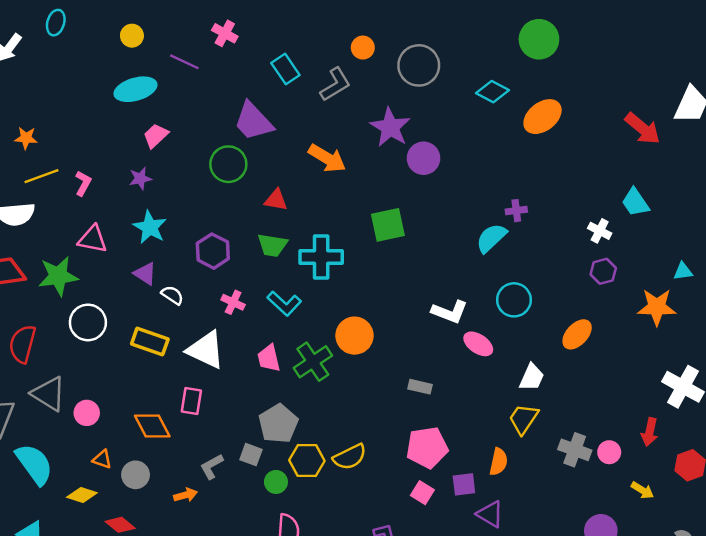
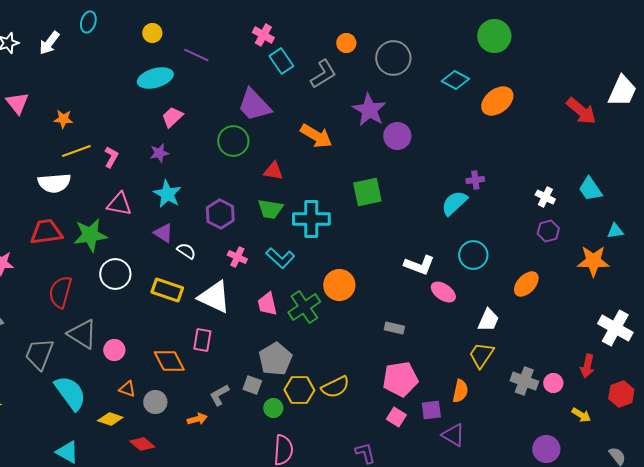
pink cross: (225, 33) -> (263, 35), moved
cyan trapezoid: (635, 202) -> (590, 189), moved

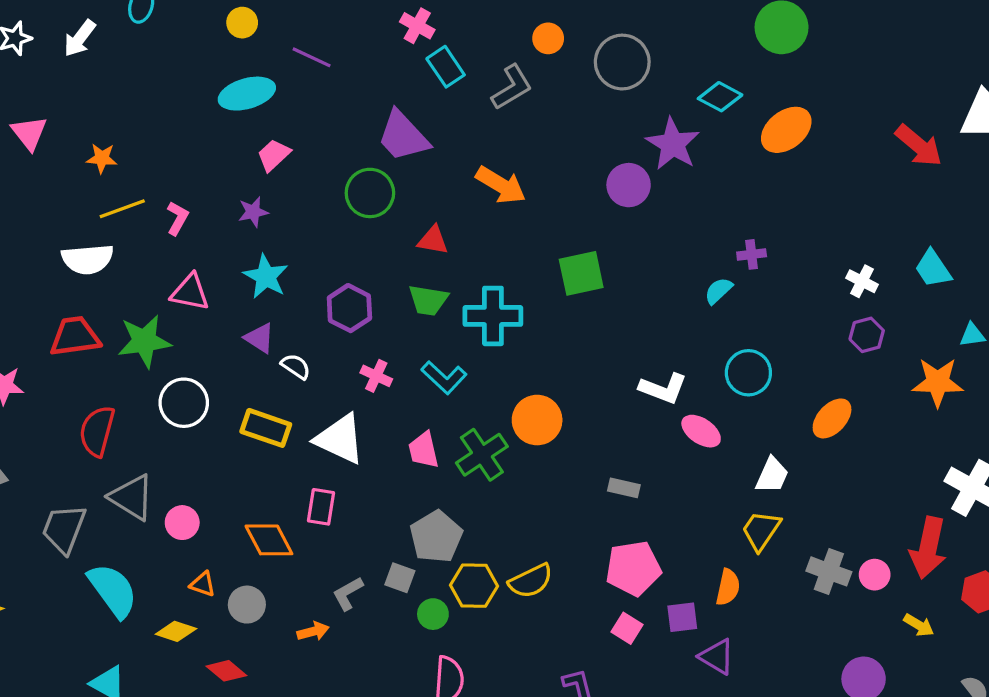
purple star: (369, 110) -> (673, 144), moved
cyan semicircle: (454, 203) -> (718, 291), size x0.7
red arrow: (587, 366) -> (928, 548), size x1.6

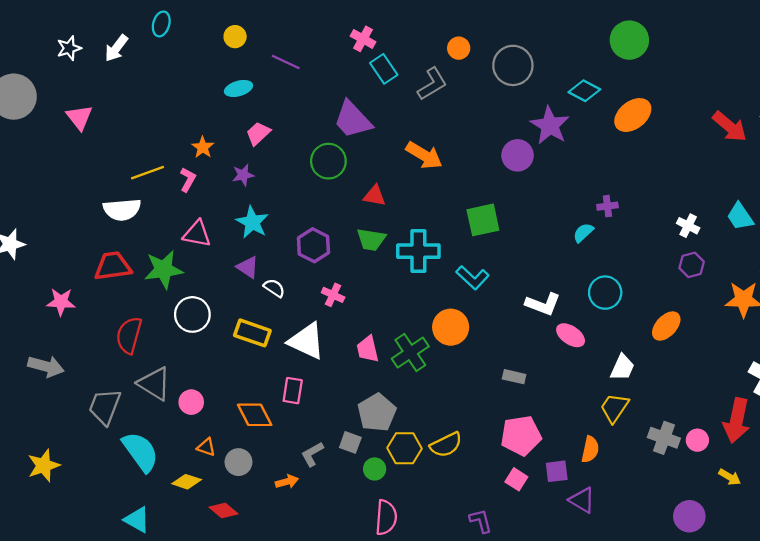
cyan ellipse: (247, 94) -> (238, 88), size x0.7
orange star: (102, 158) -> (203, 147), moved, turned 30
cyan L-shape: (444, 377) -> (473, 278), moved

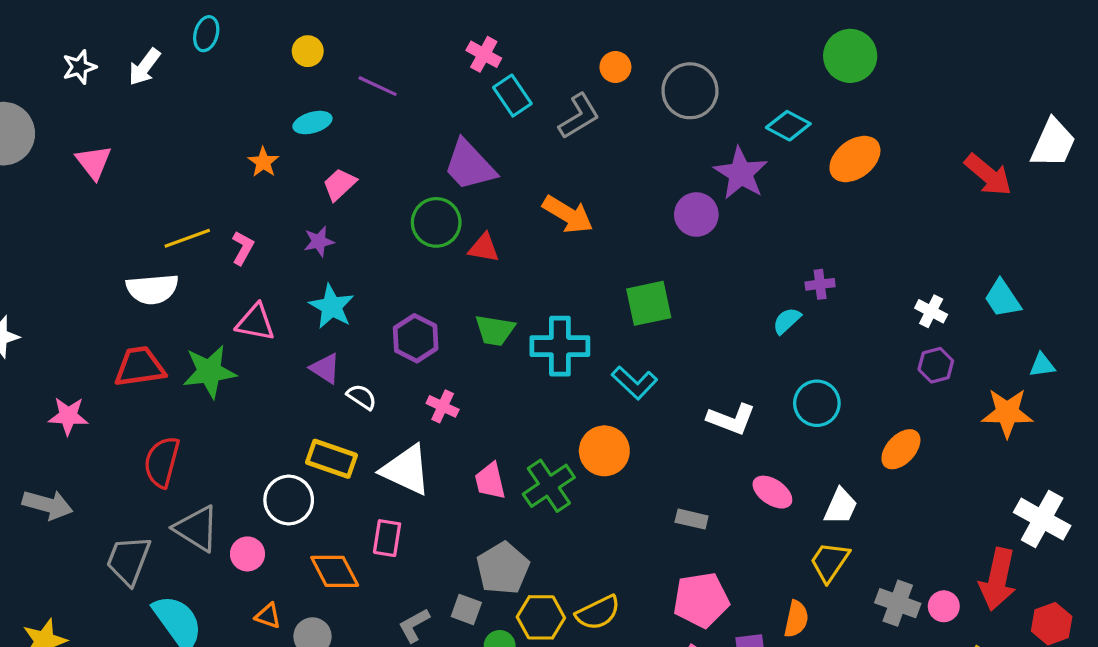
orange star: (203, 147) -> (263, 162), moved
red triangle: (375, 196) -> (484, 248), moved
white circle: (192, 314) -> (289, 500), moved
pink ellipse: (571, 335) -> (772, 492), moved

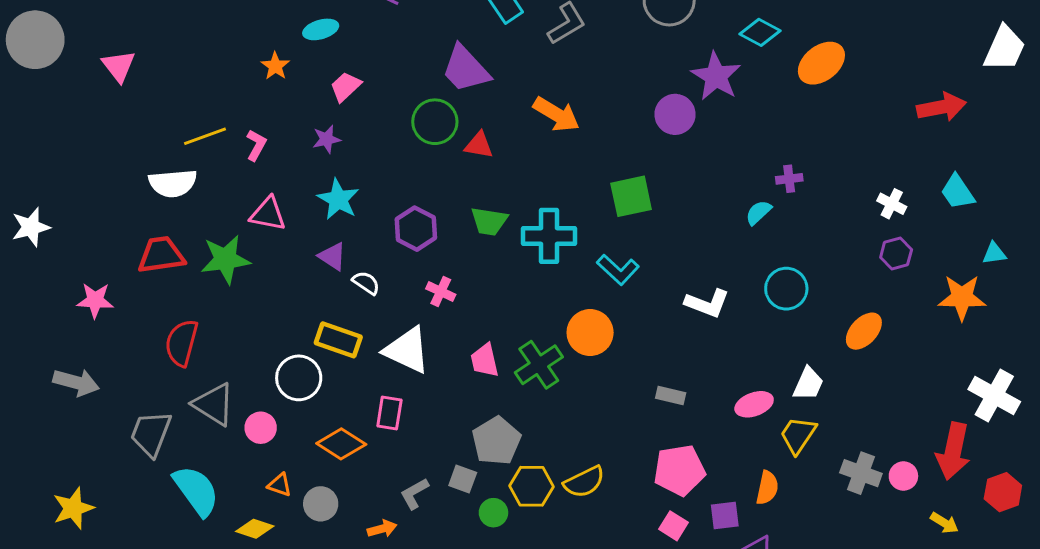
red arrow: (988, 175) -> (941, 107), moved, turned -51
pink ellipse: (772, 492) -> (754, 404), moved, turned -54
orange diamond: (335, 571) -> (341, 444), turned -30

